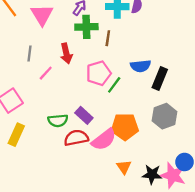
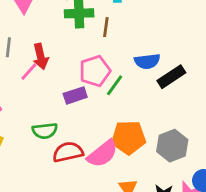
red arrow: (66, 53) -> (41, 56), moved
black rectangle: (160, 79) -> (171, 77), turned 35
purple rectangle: (84, 115) -> (75, 95), moved, turned -60
gray hexagon: (164, 116) -> (172, 146), moved

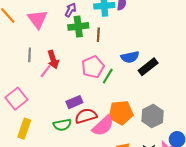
purple rectangle: (75, 95) -> (74, 102), moved
green semicircle: (45, 131) -> (62, 125), moved
red semicircle: (68, 152) -> (86, 116), moved

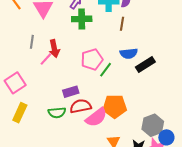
brown line: (98, 35) -> (122, 24), moved
gray hexagon: (153, 116) -> (153, 125), moved

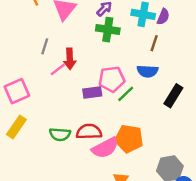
blue semicircle: (129, 53) -> (147, 71), moved
black rectangle: (145, 65) -> (173, 96), turned -36
purple rectangle: (71, 92) -> (92, 93), moved

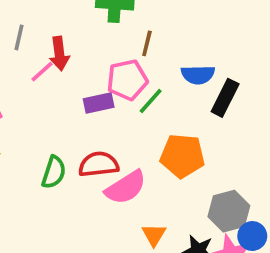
brown line: (154, 43) -> (147, 43), moved
blue semicircle: (147, 71) -> (198, 75), moved
green semicircle: (60, 134) -> (54, 172), turned -72
orange pentagon: (129, 139) -> (182, 156), moved

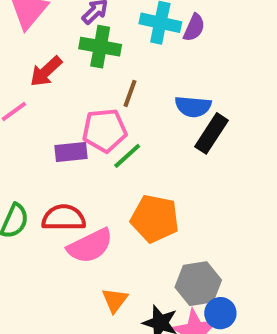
red arrow: (59, 54) -> (46, 71), moved, turned 48
blue semicircle: (198, 75) -> (193, 106), moved
black rectangle: (225, 98) -> (212, 133), moved

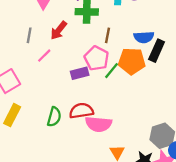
pink pentagon: (104, 130) -> (96, 58), turned -30
orange pentagon: (155, 219) -> (132, 61), moved
pink semicircle: (90, 246) -> (99, 124), turned 40

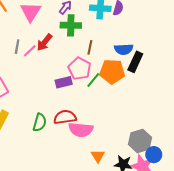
pink line: (44, 56) -> (30, 51), moved

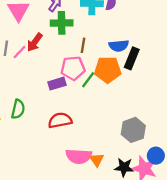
pink pentagon: (79, 68) -> (73, 68), turned -30
green semicircle: (40, 123) -> (18, 109), moved
pink semicircle: (81, 130) -> (79, 156), moved
gray hexagon: (140, 141) -> (133, 130), moved

